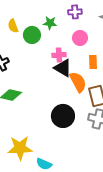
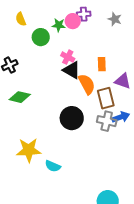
yellow semicircle: (13, 26) -> (21, 19), moved
pink circle: (80, 38) -> (73, 21), moved
pink cross: (59, 55) -> (68, 57), turned 32

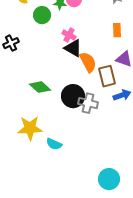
orange rectangle: (102, 64) -> (117, 30), moved
green diamond: (20, 97) -> (40, 87), moved, turned 30
gray cross: (107, 121) -> (88, 103), moved

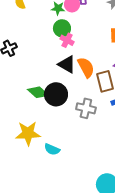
green circle: (42, 15) -> (62, 28), moved
black triangle: (73, 48) -> (67, 64), moved
black circle: (73, 96) -> (56, 94), moved

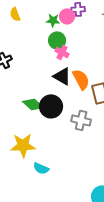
cyan semicircle: (52, 149) -> (41, 168), moved

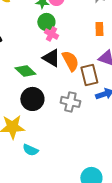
green diamond: (33, 104) -> (25, 71), moved
black circle: (51, 106) -> (32, 99), moved

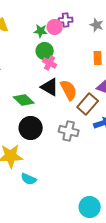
brown rectangle: (89, 75) -> (88, 104), turned 55

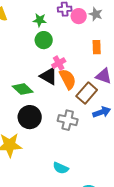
pink circle: (55, 27) -> (79, 16), moved
pink cross: (50, 63) -> (59, 63), moved, turned 32
cyan semicircle: (29, 179) -> (61, 168), moved

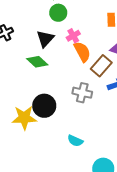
black triangle: (49, 76) -> (45, 39), moved, turned 42
black circle: (30, 117) -> (44, 106), moved

